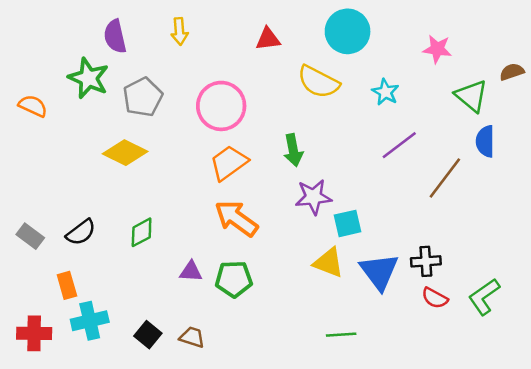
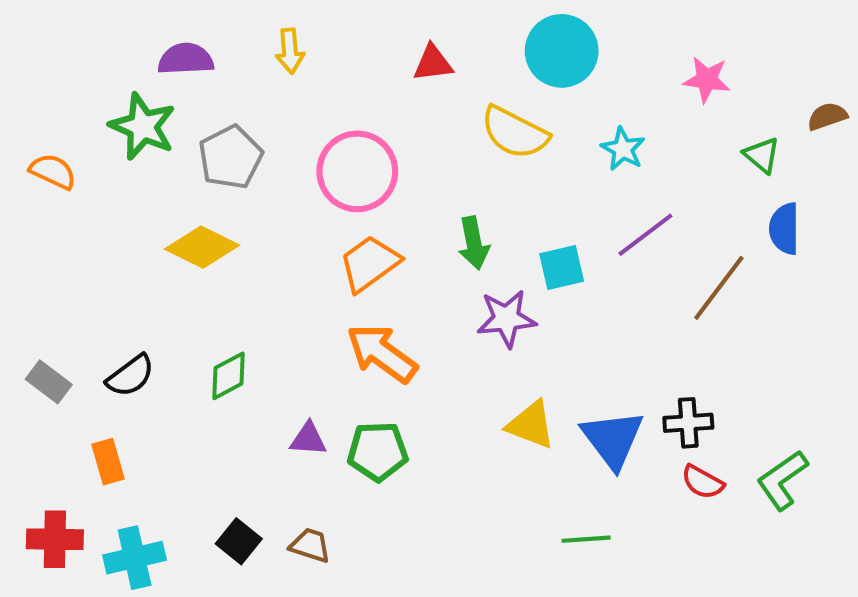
purple semicircle: (115, 36) -> (186, 59), turned 100
green triangle: (471, 96) -> (762, 155), size x0.7
cyan square: (348, 223) -> (562, 267), moved
cyan cross: (90, 321) -> (135, 558), moved
green line: (341, 335) -> (586, 539), moved

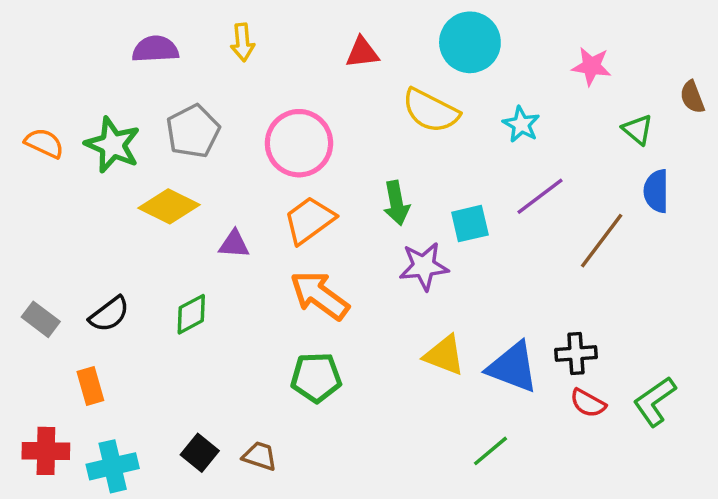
brown semicircle: (827, 116) -> (692, 97), turned -92
green star: (143, 126) -> (113, 145), moved
purple triangle: (308, 439) -> (234, 244), moved
blue triangle: (613, 439) -> (513, 367), turned -32
green line: (586, 539) -> (490, 451), turned -36

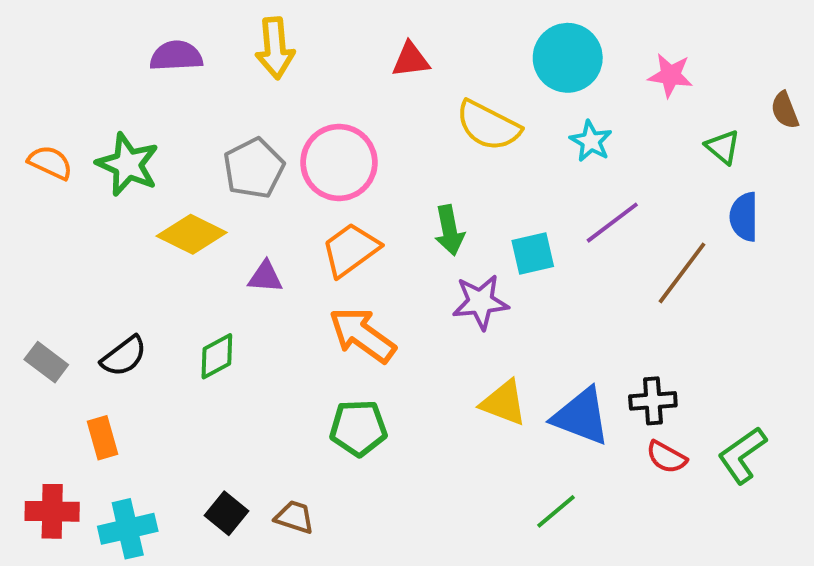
yellow arrow: (243, 42) -> (275, 48), size x1.4
cyan circle: (470, 42) -> (568, 58), moved
gray pentagon: (193, 131) -> (254, 168), moved

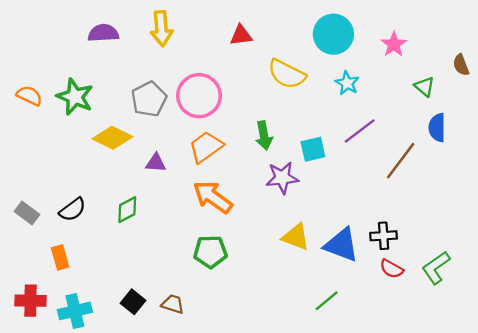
pink star: (670, 75) -> (394, 44), turned 30

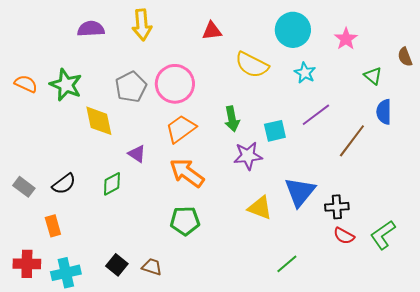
yellow diamond: (112, 138) -> (99, 121), turned 52
purple triangle: (156, 163) -> (137, 154), moved, turned 30
blue triangle: (341, 245) -> (300, 192), moved, turned 48

